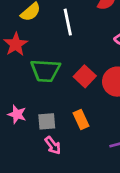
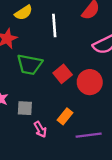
orange rectangle: (81, 120) -> (65, 116), moved, turned 56
pink arrow: (53, 145) -> (40, 129), moved

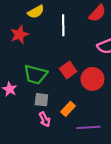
green trapezoid: (30, 65) -> (35, 74), moved
gray square: (25, 108) -> (41, 100), moved

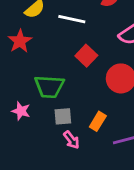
white line: (63, 25) -> (72, 19), turned -66
red square: (68, 70) -> (86, 56), moved

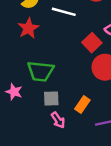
red star: (20, 41) -> (28, 28), moved
red square: (86, 56) -> (92, 43), moved

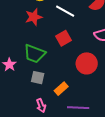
red square: (92, 43) -> (64, 38), moved
pink arrow: (58, 120) -> (41, 105), moved

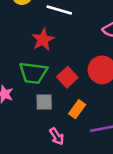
red star: (34, 17) -> (43, 40), moved
red square: (64, 38) -> (67, 77), moved

